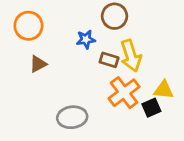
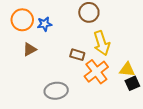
blue star: (86, 39) -> (44, 24), moved
brown rectangle: (109, 60) -> (77, 55), moved
black square: (151, 108) -> (132, 83), moved

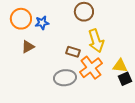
gray ellipse: (56, 91) -> (65, 78), moved

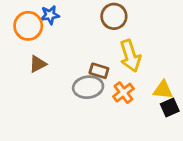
blue star: (42, 23) -> (50, 15), moved
orange cross: (91, 68) -> (123, 93), size x0.7
gray ellipse: (65, 78) -> (88, 87), moved

